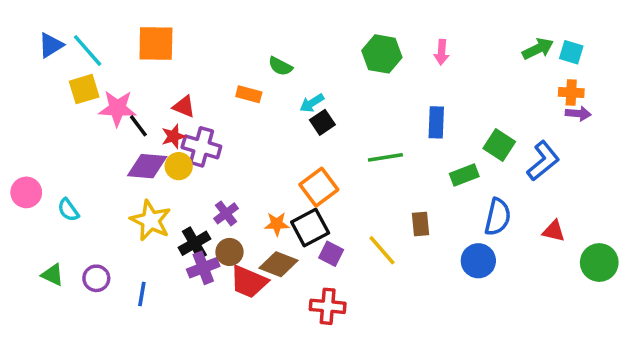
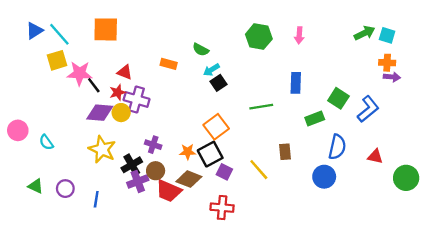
green semicircle: (280, 66) -> (201, 50), moved
purple cross: (226, 213) -> (153, 145), turned -35

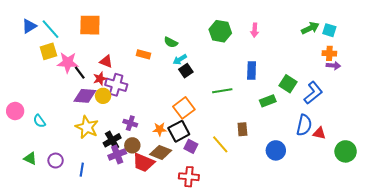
blue semicircle: (337, 147) -> (304, 125), moved

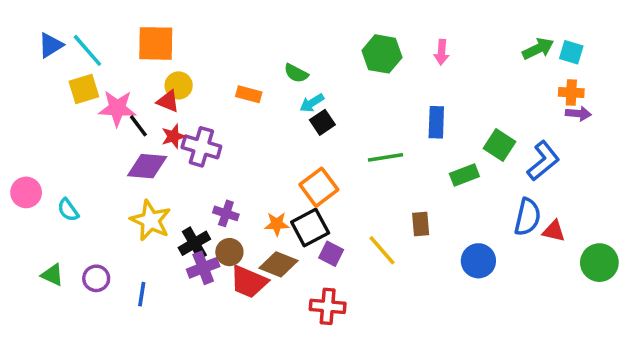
red triangle: (106, 61) -> (168, 101), moved
yellow circle: (103, 96) -> (179, 85), moved

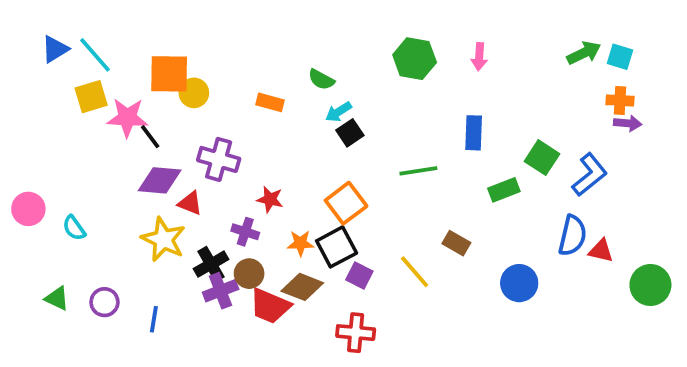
orange square: (156, 43) -> (169, 74), moved
red triangle: (168, 101) -> (190, 203), moved
red star: (173, 136) -> (270, 199), moved, turned 30
brown rectangle: (421, 224) -> (456, 243), turned -55

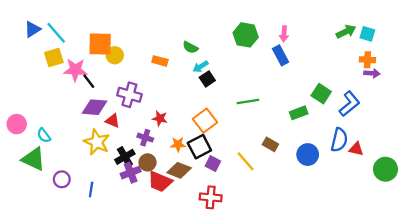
blue rectangle: (474, 133) -> (281, 55), moved, turned -30
blue circle: (519, 283) -> (308, 155), moved
green triangle: (57, 298) -> (34, 159), moved, size x1.6

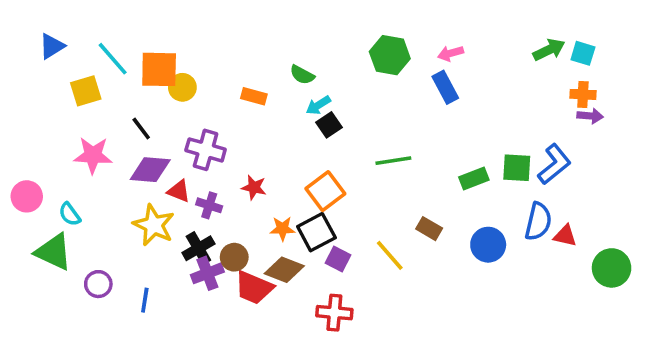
cyan line: (56, 33) -> (113, 59), moved
pink arrow: (284, 34) -> (451, 53), turned 70
pink star: (75, 70) -> (93, 155), moved
green square: (321, 94) -> (517, 168), moved, turned -30
purple cross: (145, 138) -> (209, 205), moved

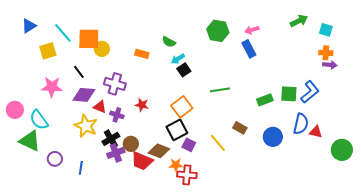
green arrow: (549, 50) -> (299, 21), moved
cyan semicircle: (70, 214) -> (39, 120), size x1.5
orange star: (282, 229) -> (176, 165), moved

